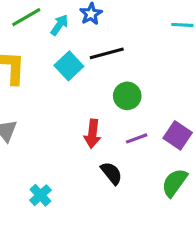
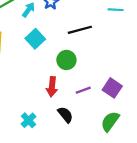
black line: (107, 53) -> (80, 30), moved
green circle: (127, 96) -> (66, 60), moved
cyan cross: (40, 195) -> (28, 120), moved

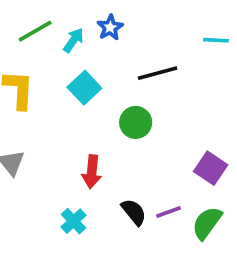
red arrow: (52, 87) -> (92, 172), moved
purple line: (83, 90) -> (169, 212), moved

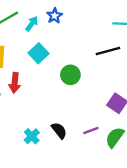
black line: (158, 73) -> (108, 51), moved
red arrow: (92, 172) -> (15, 83), moved
black semicircle: (134, 212) -> (59, 131), moved

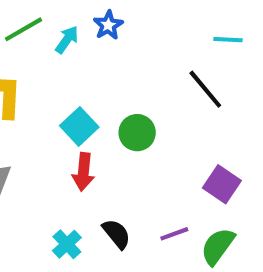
black line: (108, 51) -> (205, 89), turned 65
cyan square: (39, 53) -> (79, 126), moved
red arrow: (15, 83) -> (83, 172), moved

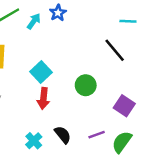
green circle: (137, 133) -> (86, 85), moved

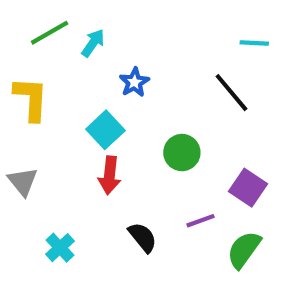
blue star: (58, 13) -> (134, 82), moved
purple line: (97, 135) -> (200, 221), moved
cyan cross: (34, 141) -> (60, 248), moved

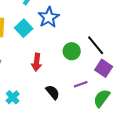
blue star: (134, 82) -> (49, 17), size x1.5
black line: (231, 93) -> (96, 45), moved
cyan square: (105, 130) -> (24, 28), moved

